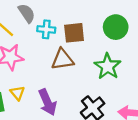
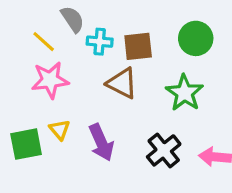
brown triangle: (62, 59) -> (122, 83), turned 35

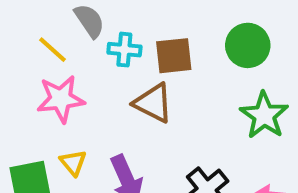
green star: (184, 93) -> (264, 115), moved

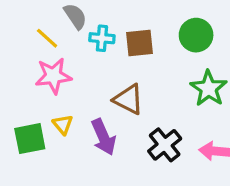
brown triangle: (153, 103) -> (129, 99), moved

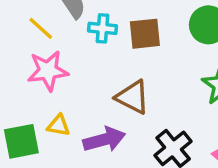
yellow triangle: (63, 124) -> (58, 125), turned -40
purple arrow: (104, 137) -> (104, 140), turned -81

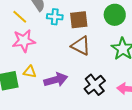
brown triangle: (133, 97) -> (81, 46), moved

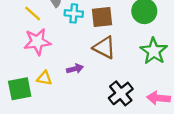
purple arrow: (56, 80) -> (75, 69), moved, size x0.6

